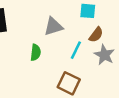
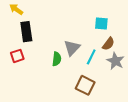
gray triangle: (53, 26) -> (72, 48), moved, turned -30

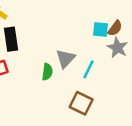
brown semicircle: (108, 44) -> (115, 28), moved
gray star: (115, 61) -> (117, 48), moved

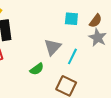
cyan square: (101, 29) -> (71, 19), moved
green semicircle: (47, 72) -> (37, 69), moved, turned 48

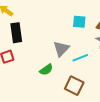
cyan line: (72, 56) -> (80, 58), turned 42

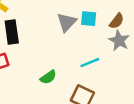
gray triangle: (61, 49) -> (67, 22), moved

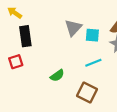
cyan square: (89, 19) -> (92, 35), moved

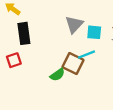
cyan line: (93, 63) -> (86, 55), moved
brown square: (87, 93) -> (73, 64), moved

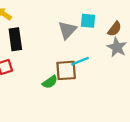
cyan square: (94, 32) -> (88, 21), moved
brown square: (73, 64) -> (66, 70), turned -30

